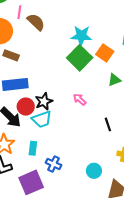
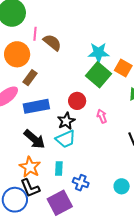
brown rectangle: (11, 55) -> (30, 78), turned -70
pink arrow: (80, 99) -> (102, 116), turned 32
red circle: (26, 107) -> (77, 101), moved

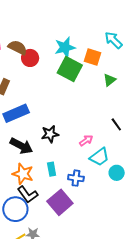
red circle: (77, 101) -> (30, 58), moved
pink arrow: (102, 116) -> (86, 140), moved, turned 88
black star: (66, 121) -> (50, 134), moved, turned 30
cyan trapezoid: (66, 139) -> (99, 157), moved

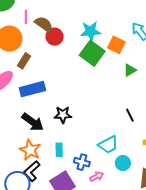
pink arrow: (86, 140) -> (97, 176), moved
black L-shape: (28, 194) -> (32, 171), turned 75

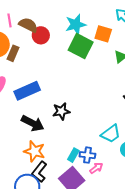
brown rectangle: (24, 61) -> (13, 53), moved
cyan rectangle: (59, 150) -> (73, 155), moved, turned 40
pink arrow: (97, 176) -> (96, 168), moved

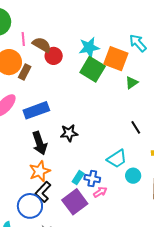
orange square: (103, 34) -> (116, 59), size x1.4
black arrow: (33, 123) -> (40, 143), turned 40
orange star: (34, 151) -> (40, 171), turned 30

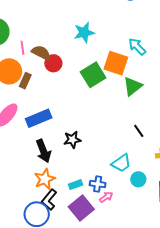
cyan star: (89, 47) -> (84, 33), moved
green square: (93, 69) -> (93, 75), turned 30
green triangle: (132, 83) -> (133, 86), size x1.5
cyan rectangle: (78, 178) -> (76, 185), moved, turned 40

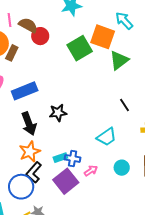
cyan circle: (138, 179) -> (122, 168), moved
blue cross: (98, 184) -> (73, 158), moved

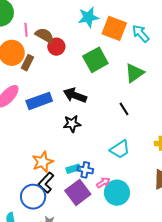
orange square: (103, 37) -> (114, 28), moved
black line: (124, 105) -> (124, 109), moved
black arrow: (29, 124) -> (75, 95), moved, turned 130
cyan circle: (122, 168) -> (117, 193), moved, size x1.6

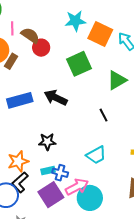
black star: (72, 124) -> (47, 142), moved
pink arrow: (103, 183) -> (77, 187), size x1.6

